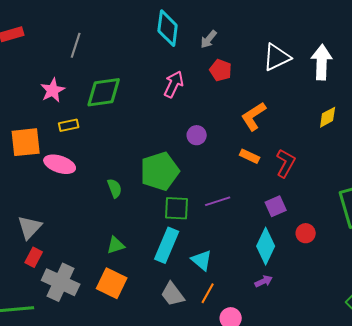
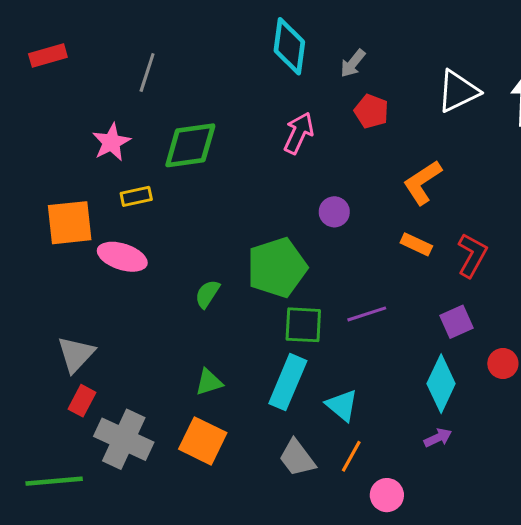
green semicircle: (115, 188) -> (207, 294), turned -126

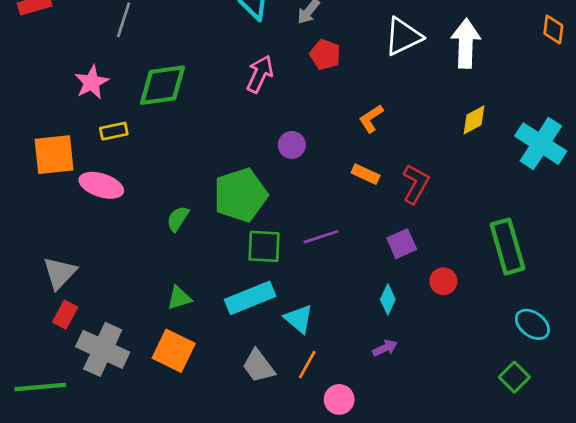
orange L-shape: (422, 182) -> (371, 119), size x0.7
cyan rectangle: (288, 382) -> (250, 298), turned 45
cyan diamond: (441, 384) -> (388, 299), size x0.6

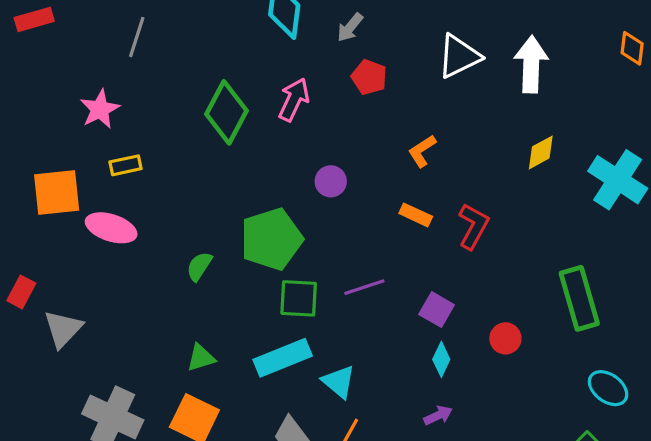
green diamond: (162, 85) -> (227, 112), moved, turned -54
purple square: (402, 244) -> (437, 310), moved, turned -36
red rectangle: (65, 315) -> (21, 292), moved

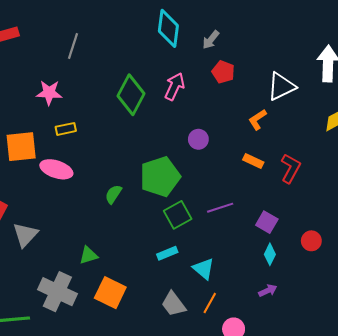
white triangle: (459, 56) -> (281, 86), moved
pink star: (100, 109) -> (49, 93), turned 30
green square: (299, 298) -> (178, 215), turned -32
green triangle: (201, 358) -> (89, 255), moved
cyan rectangle: (283, 358) -> (167, 253), size x0.6

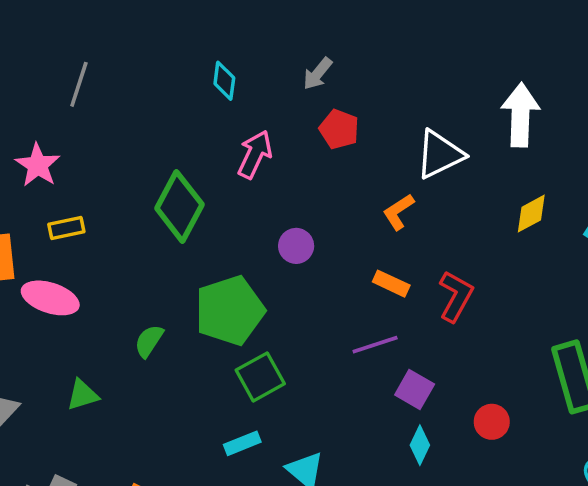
cyan diamond: (168, 28) -> (224, 81), moved, size x0.6
pink star: (49, 93) -> (38, 165), turned 30
green diamond: (131, 95) -> (179, 206), moved
purple line: (220, 208) -> (375, 345), moved
green triangle: (89, 255) -> (83, 395), moved

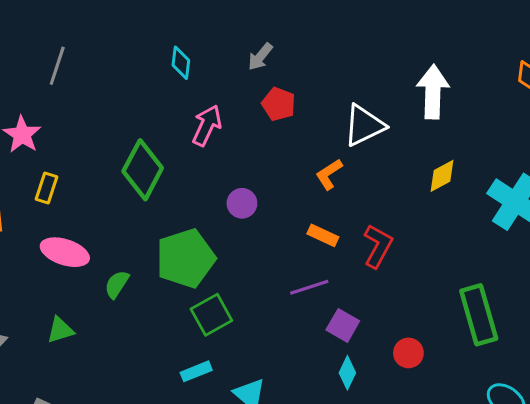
yellow rectangle: (66, 228) -> (46, 188), turned -60
pink ellipse: (50, 298) -> (65, 252), moved

